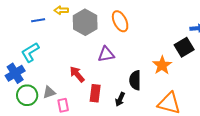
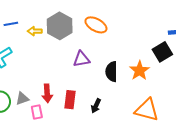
yellow arrow: (61, 10) -> (35, 31), moved
orange ellipse: (120, 21) -> (96, 25), turned -35
red arrow: (77, 74) -> (47, 93), moved, turned -144
black semicircle: (135, 80) -> (112, 72), moved

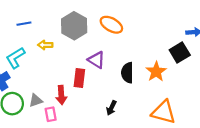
yellow arrow: (35, 31) -> (45, 45), moved
purple triangle: (81, 59) -> (96, 60), turned 42
red rectangle: (70, 100) -> (79, 78), moved

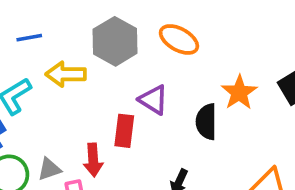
yellow arrow: (45, 45) -> (66, 74), size x1.5
orange star: (156, 72) -> (239, 92), moved

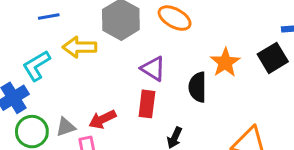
red rectangle: (124, 131) -> (147, 104), moved
red arrow: (93, 160) -> (102, 119), turned 68

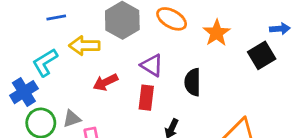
orange star: (225, 63) -> (217, 33), moved
red arrow: (102, 119) -> (105, 82), moved

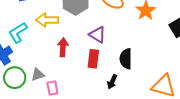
red arrow: (105, 82) -> (63, 47), turned 120
black semicircle: (193, 82) -> (126, 59), moved

